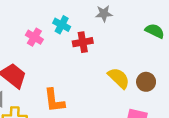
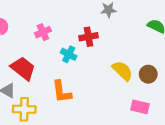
cyan cross: (62, 25) -> (69, 54), moved
pink cross: (34, 37) -> (43, 32), turned 35

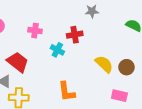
pink cross: (43, 32) -> (35, 31), turned 32
orange L-shape: (62, 92) -> (67, 92), moved

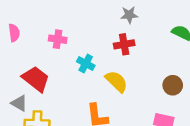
red cross: (75, 35) -> (124, 44), moved
yellow semicircle: (104, 64) -> (116, 81), moved

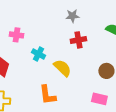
red cross: (124, 44) -> (78, 40), moved

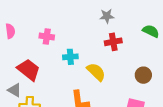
cyan cross: (38, 54) -> (70, 57), turned -32

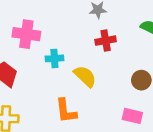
pink cross: (47, 36) -> (26, 34), size x1.5

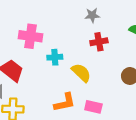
orange L-shape: (66, 111) -> (65, 102), turned -95
pink rectangle: (132, 116) -> (93, 107), moved

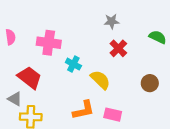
red cross: (99, 42) -> (118, 48), turned -35
cyan cross: (55, 57) -> (73, 64), turned 32

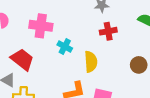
red cross: (118, 48) -> (108, 31), turned 35
yellow semicircle: (100, 80) -> (91, 62), turned 42

